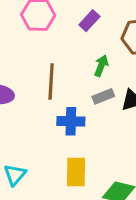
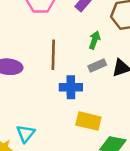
yellow rectangle: (76, 172) -> (88, 121), moved, turned -75

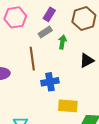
gray rectangle: (97, 66) -> (45, 32), moved

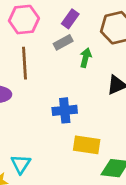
brown line: (32, 59) -> (24, 63), moved

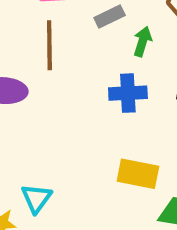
blue cross: (65, 110) -> (128, 93), moved

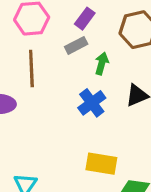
blue cross: (128, 93) -> (92, 103), turned -32

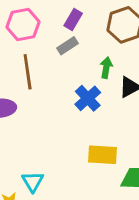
green arrow: (102, 63) -> (106, 68), moved

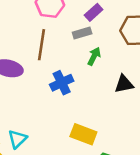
green arrow: (106, 68) -> (94, 56), moved
blue cross: (88, 98) -> (62, 83), moved

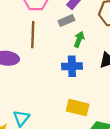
blue cross: (62, 83) -> (72, 66), moved, turned 30

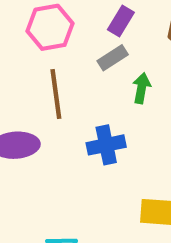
blue cross: (72, 66) -> (106, 145), moved

